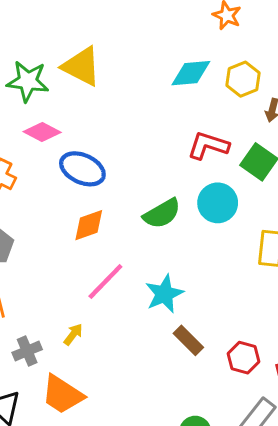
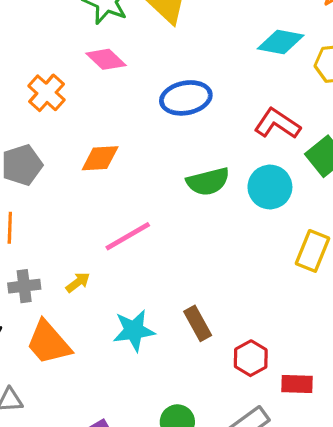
blue ellipse: (82, 169) -> (186, 98), moved, turned -51
orange diamond: (89, 225) -> (100, 158), moved
cyan star: (164, 294) -> (134, 330), moved

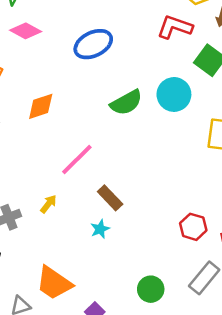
red L-shape: (277, 124) -> (175, 27), moved
brown rectangle: (198, 323) -> (110, 198), moved
cyan star: (134, 330) -> (100, 229), size x0.6
orange trapezoid: (48, 343) -> (54, 283), moved

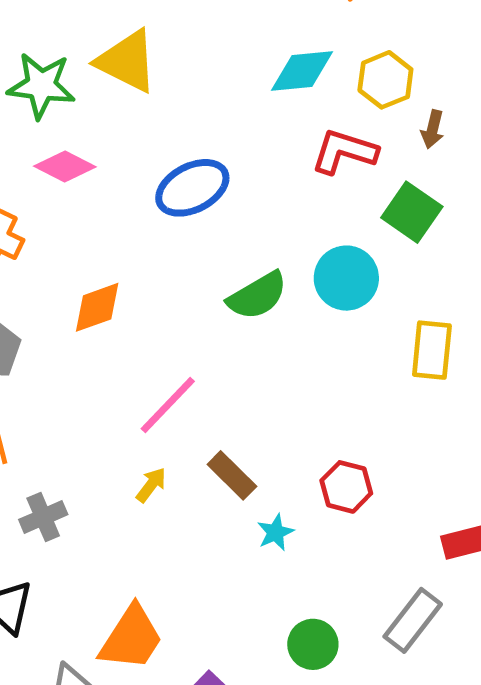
yellow arrow: (48, 204) -> (151, 485), moved
red hexagon: (193, 227) -> (346, 487), moved
cyan star: (100, 229) -> (275, 532), moved
orange trapezoid: (54, 283) -> (131, 638), turned -90

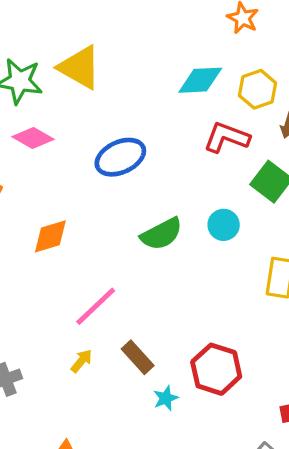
cyan circle: (346, 278) -> (224, 225), size x0.7
red hexagon: (346, 487) -> (216, 369), size x1.4

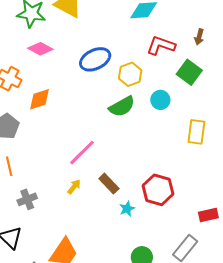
yellow hexagon: (258, 89) -> (130, 74), moved
orange diamond: (50, 236) -> (39, 99), moved

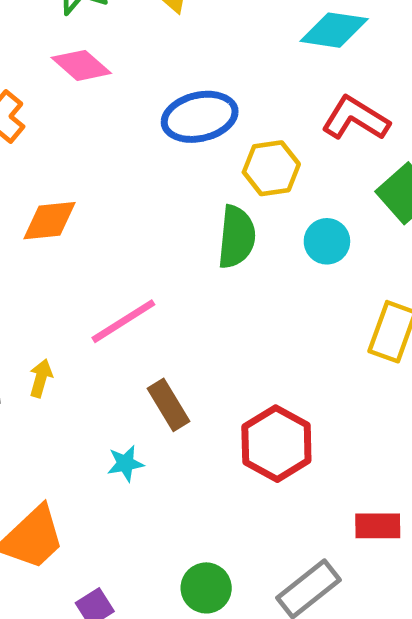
orange diamond: (39, 99) -> (49, 221), moved
green semicircle: (122, 107) -> (237, 237), turned -68
yellow arrow: (74, 187) -> (41, 378), moved, turned -35
cyan star: (127, 209) -> (125, 463), moved

